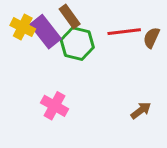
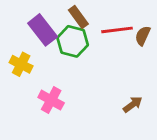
brown rectangle: (70, 16) -> (78, 17), moved
yellow cross: (23, 27) -> (21, 64), moved

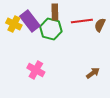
brown rectangle: (78, 17) -> (55, 12), turned 35
yellow cross: (21, 64) -> (14, 24), moved

